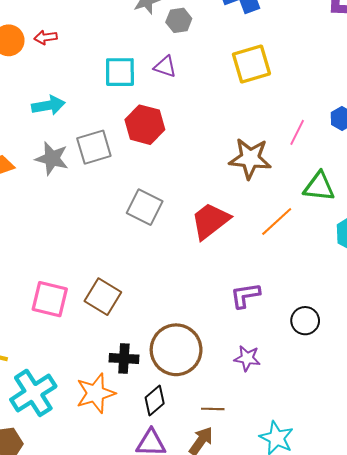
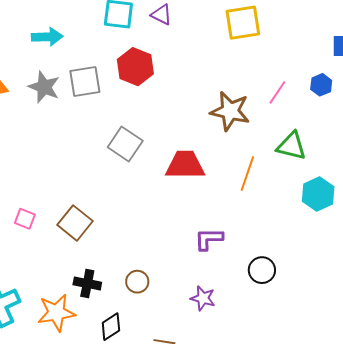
red trapezoid: (210, 221) -> (185, 165), turned 30
orange line: (277, 222) -> (247, 174), turned -36
pink square: (50, 299) -> (25, 219), size x0.6
brown circle: (176, 350) -> (137, 282), size x0.5

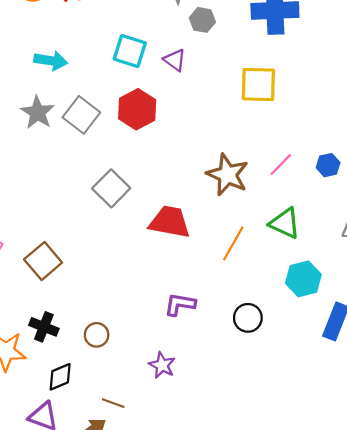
gray square: (85, 81) -> (81, 115), turned 36
black circle: (262, 270) -> (248, 318), moved

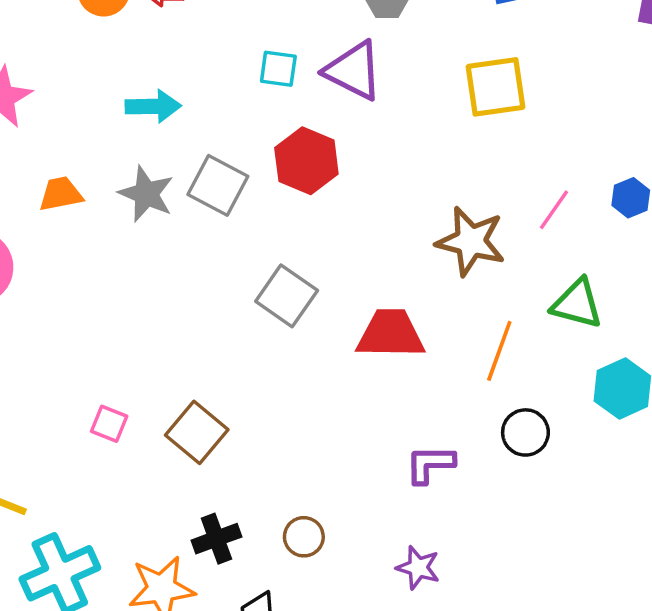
cyan square: (130, 51) -> (278, 69), size x0.7
purple triangle: (175, 60) -> (354, 71), size x1.6
black circle: (248, 318) -> (525, 432), moved
black cross: (44, 327) -> (216, 539), turned -32

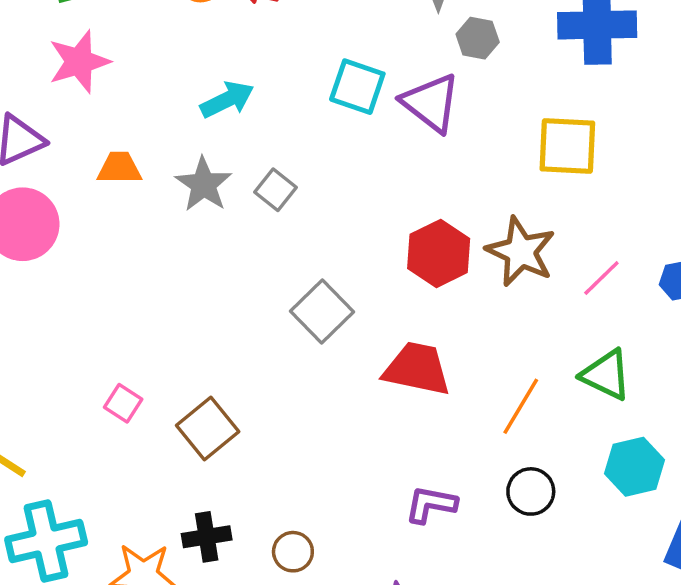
cyan square: (278, 69) -> (357, 87), size x1.4
cyan arrow: (153, 106) -> (227, 100), turned -36
red hexagon: (306, 161) -> (439, 253), moved
gray square: (218, 185) -> (276, 190), size x0.7
brown star: (471, 241) -> (521, 252), moved

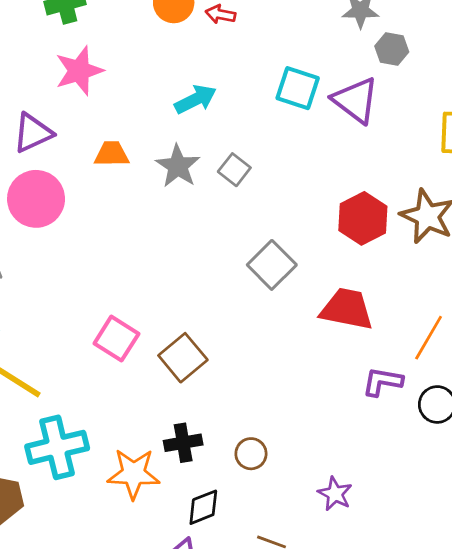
pink square: (123, 403) -> (116, 339), size x1.5
purple L-shape: (431, 504) -> (382, 382), moved

